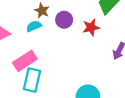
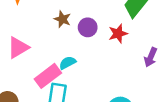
cyan semicircle: (34, 26) -> (67, 63), moved

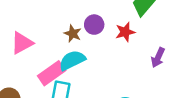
brown star: (62, 19) -> (73, 34), moved
cyan semicircle: (67, 63) -> (72, 60), size x1.5

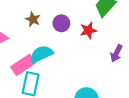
brown star: (73, 34) -> (33, 19), moved

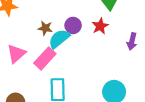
cyan semicircle: (41, 54) -> (59, 39), moved
pink rectangle: (23, 65) -> (45, 58), moved

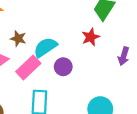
purple circle: (73, 25) -> (63, 67), moved
brown star: (45, 28) -> (18, 39), moved

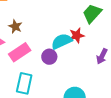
cyan semicircle: (45, 47) -> (62, 41), moved

